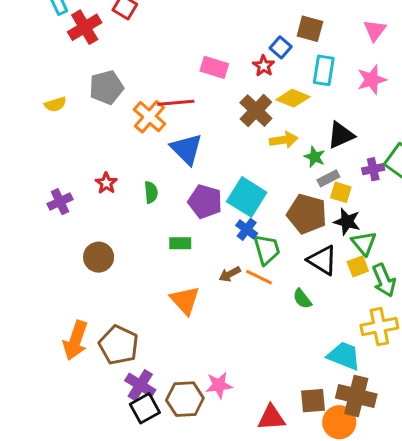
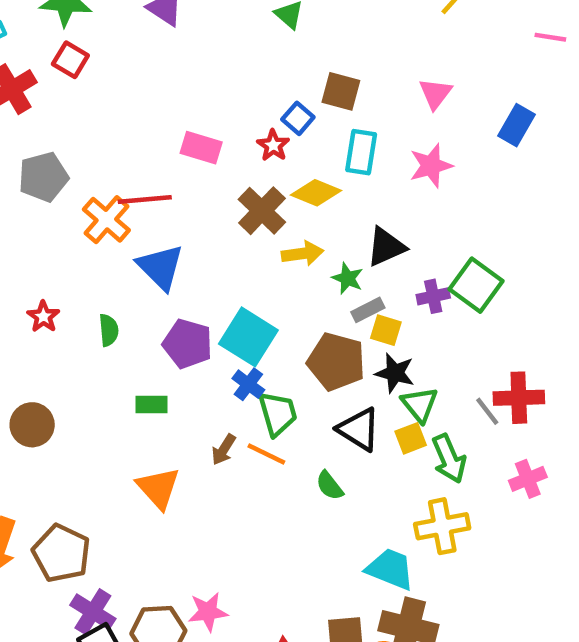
brown arrow: (230, 274) -> (224, 450), turned -30

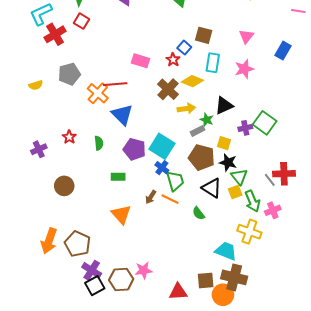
gray rectangle: (368, 310) -> (197, 131), moved
pink cross: (528, 479) -> (273, 210), moved
yellow cross: (442, 526) -> (249, 232), turned 30

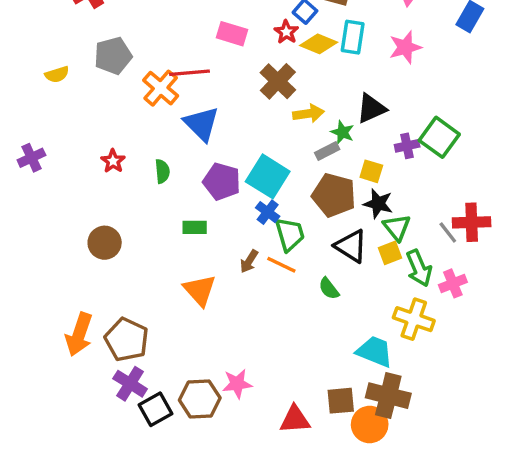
yellow diamond: (192, 81) -> (319, 44), moved
purple cross: (39, 149) -> (31, 158), moved
purple cross: (92, 270) -> (130, 384), moved

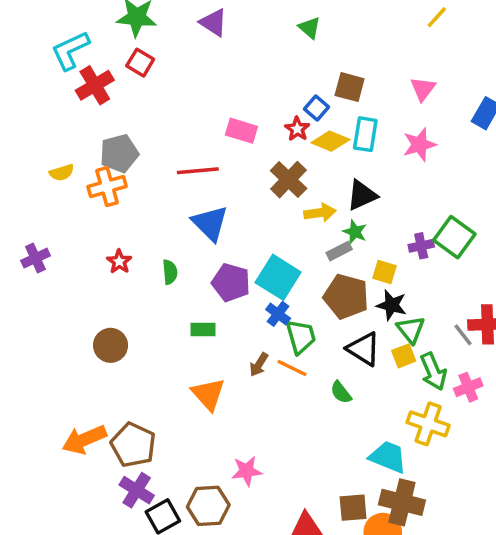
orange cross: (161, 88) -> (107, 187), moved, turned 33
black triangle: (371, 108) -> (362, 195), moved
orange arrow: (79, 334) -> (84, 440), turned 48
pink star: (237, 384) -> (247, 471), moved

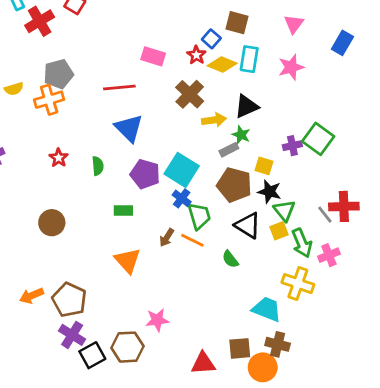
orange arrow: (84, 440) -> (32, 296), size x0.7
brown cross: (402, 502) -> (278, 344), size x0.7

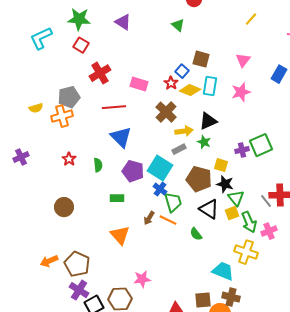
red cross: (40, 21) -> (100, 73), moved
green square: (318, 139) -> (261, 145), turned 30
gray rectangle: (229, 150) -> (179, 149), moved

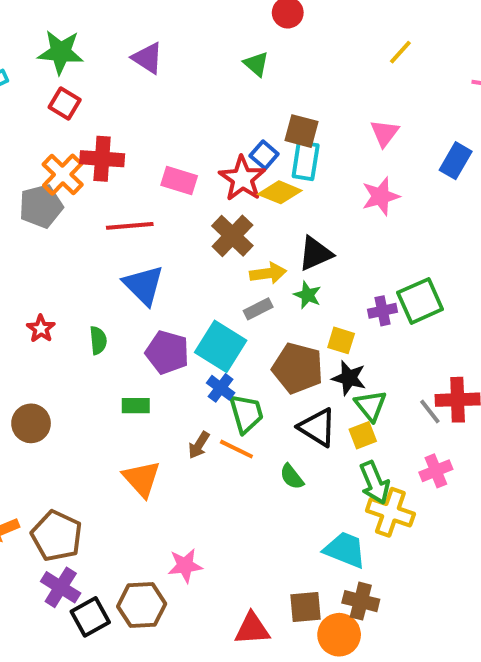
red cross: (100, 73) -> (102, 159), turned 35
red star: (171, 83) -> (242, 179), size x1.6
cyan rectangle: (210, 86) -> (306, 161), moved
orange cross: (62, 116) -> (63, 175), moved, turned -30
green arrow: (249, 222) -> (375, 483), moved

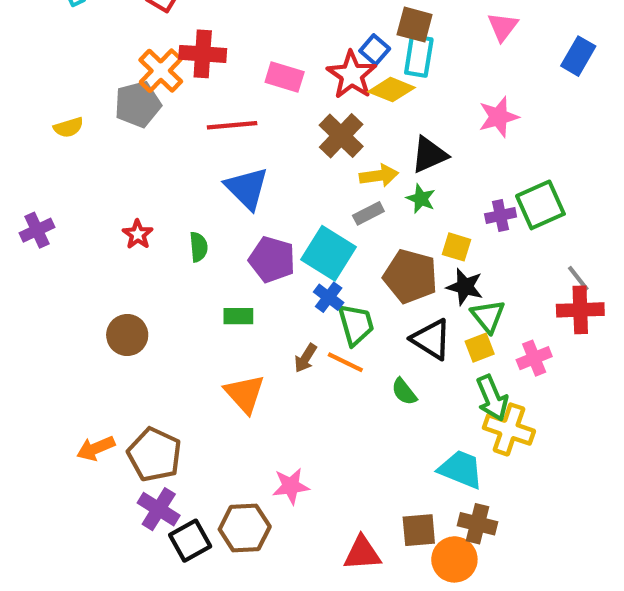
pink star: (381, 196) -> (498, 117), moved
gray line: (430, 412) -> (578, 278), moved
pink cross: (436, 471) -> (534, 358), moved

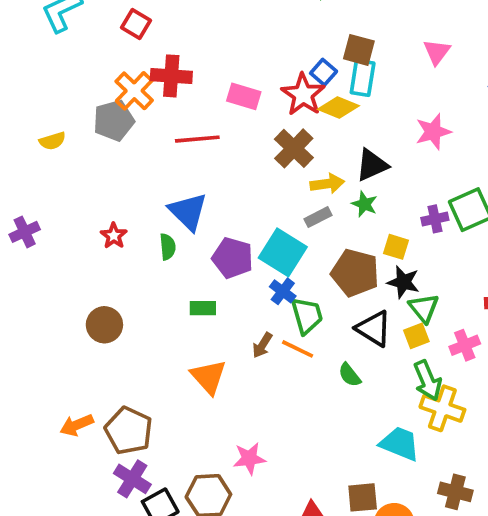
blue triangle: (247, 188) -> (188, 212), moved
brown cross: (478, 524) -> (455, 492), moved

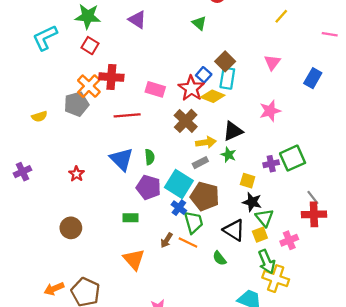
brown square: (359, 50) -> (225, 61), turned 30
green semicircle: (168, 247) -> (150, 157), moved
brown pentagon: (355, 273) -> (205, 196), moved

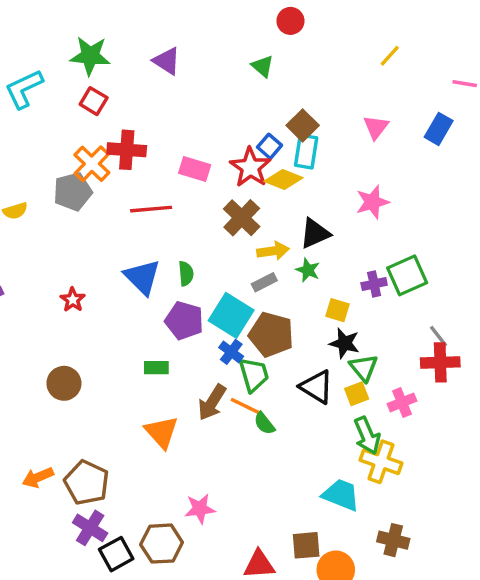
blue rectangle: (313, 78) -> (439, 129), moved
brown arrow: (167, 240) -> (212, 402), size x1.5
green semicircle: (219, 258) -> (264, 423), moved

